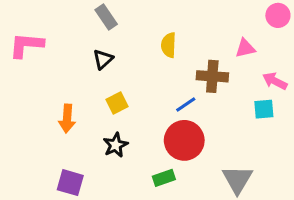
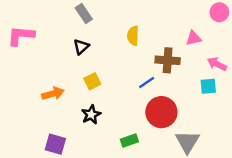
orange arrow: (67, 119) -> (53, 94), turned -110
red circle: (184, 140) -> (161, 112), moved

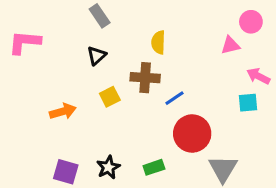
pink circle: (219, 12) -> (251, 22), moved
brown cross: (168, 60) -> (145, 78), moved
black star: (91, 115) -> (108, 167), moved

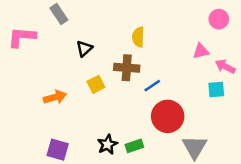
gray rectangle: (100, 16) -> (59, 14), moved
pink triangle: (230, 45) -> (201, 51), moved
black star: (108, 167) -> (107, 145), moved

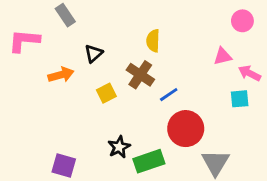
brown cross: (127, 68) -> (140, 75), turned 30
orange arrow: (55, 97) -> (61, 75), moved
black star: (107, 145) -> (119, 147), moved
green rectangle: (134, 146) -> (149, 161), size x1.5

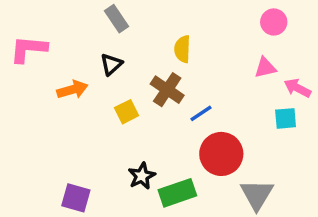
gray rectangle: (65, 15) -> (116, 19), moved
pink circle: (242, 21) -> (274, 22), moved

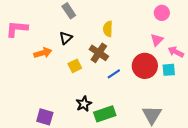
pink triangle: (265, 68) -> (157, 40), turned -32
blue line: (201, 113) -> (114, 74), moved
red circle: (221, 154) -> (145, 66), moved

